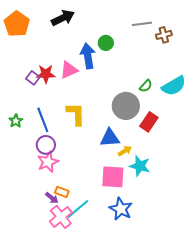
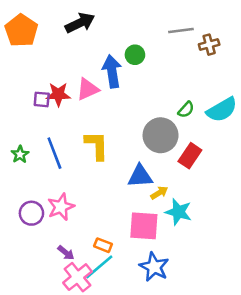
purple square: (33, 78) -> (42, 99), turned -32
purple circle: (46, 145) -> (31, 213), moved
orange rectangle: (62, 192) -> (103, 245), moved

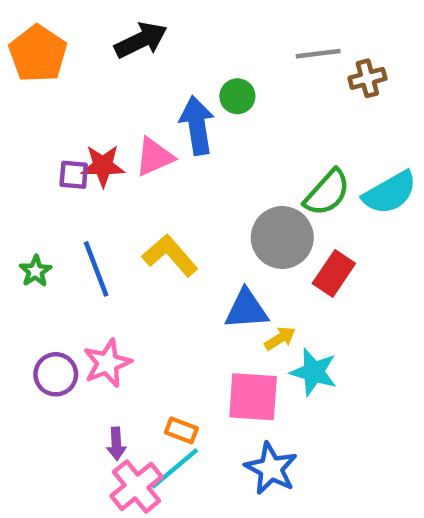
green semicircle: (186, 110) -> (327, 193), size x1.6
yellow L-shape: (97, 145) -> (170, 255), turned -40
purple arrow: (66, 253) -> (116, 444), turned 48

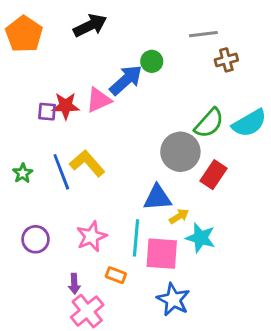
brown cross: (367, 78) -> (226, 60), moved
blue arrow: (197, 125) -> (126, 80), turned 57
yellow L-shape: (170, 255) -> (87, 163), moved
pink star: (107, 363) -> (91, 236), moved
cyan line: (175, 468) -> (136, 238), moved, turned -45

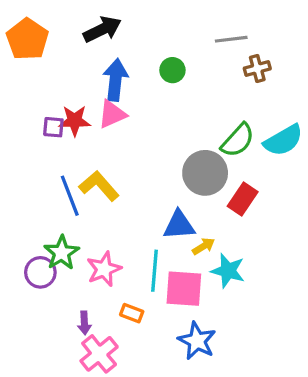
blue arrow: (126, 80) -> (115, 80), moved, turned -42
green star: (23, 173) -> (62, 253), moved, size x1.5

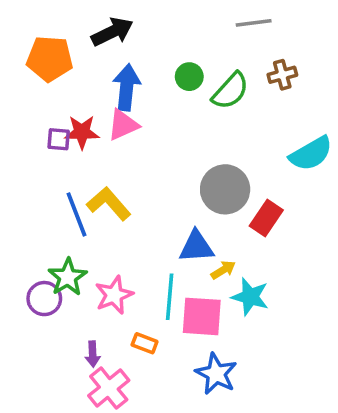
orange pentagon: (27, 39) -> (50, 59), moved, turned -30
gray line: (231, 39) -> (254, 23), moved
green semicircle: (238, 140) -> (230, 91), moved

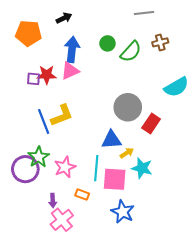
black arrow: (112, 32) -> (64, 18), size x0.7
yellow L-shape: (109, 204) -> (62, 115), turned 110
purple circle: (44, 299) -> (25, 169), size x1.4

